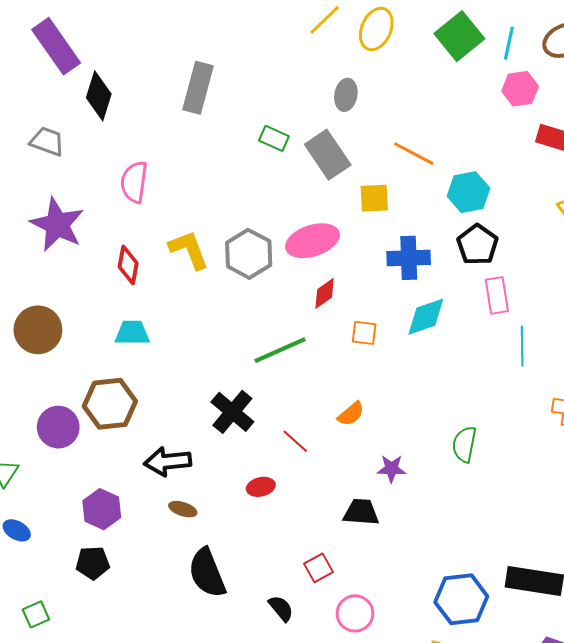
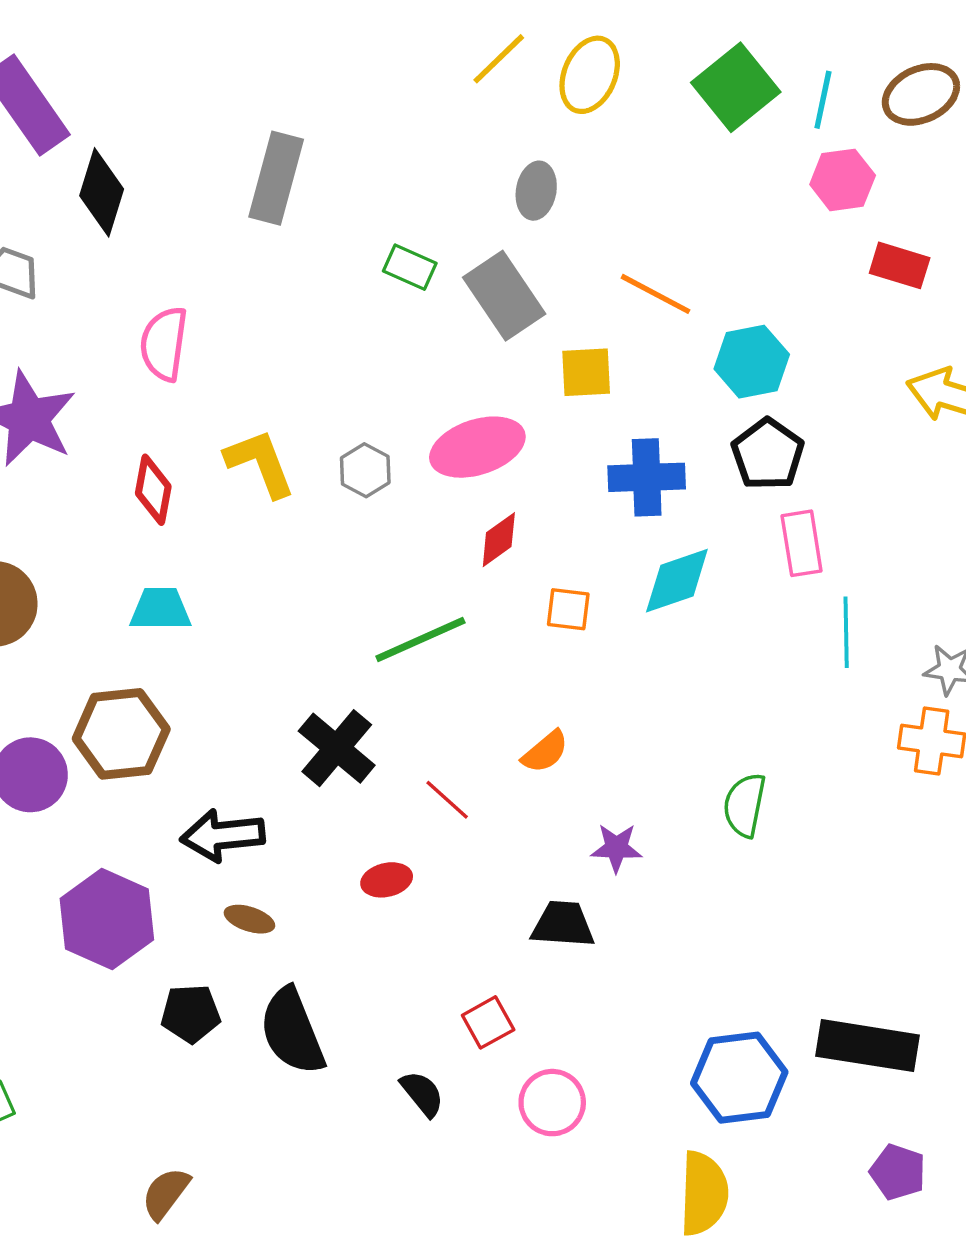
gray hexagon: (249, 254) -> (365, 470), size x0.6
purple hexagon: (102, 509) -> (107, 919), size x1.4
black pentagon: (93, 563) -> (191, 1014), moved

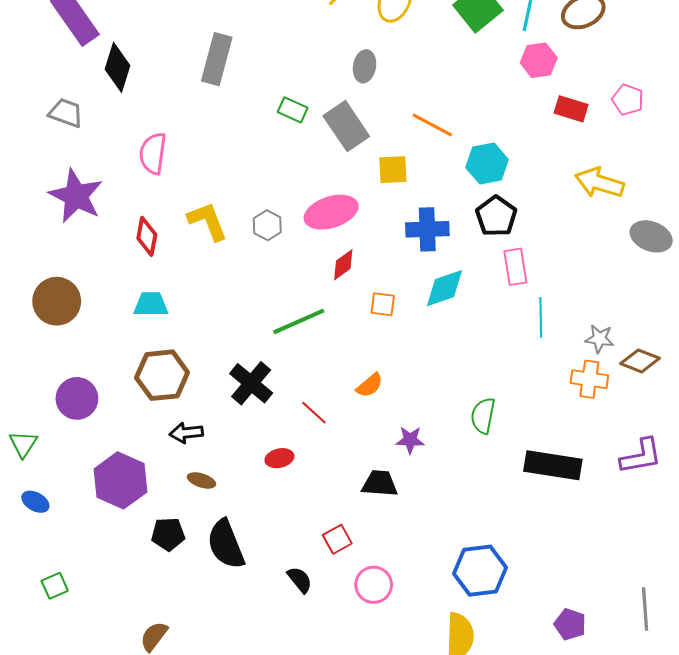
brown hexagon: (121, 734) -> (162, 375), moved
black arrow: (223, 835) -> (186, 433), size x0.7
black rectangle: (868, 1046) -> (553, 465), moved

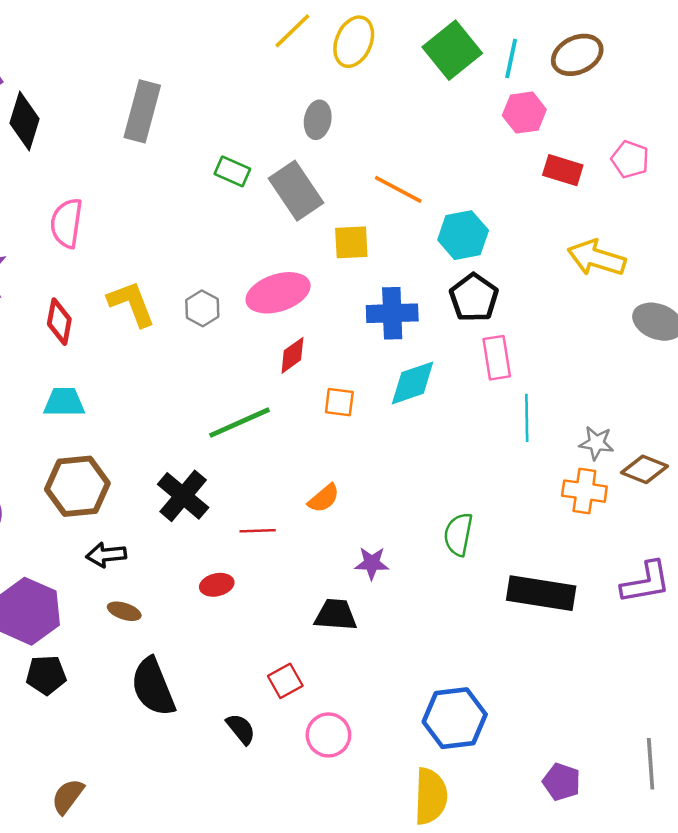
red line: (314, 413) -> (258, 531), turned -44
black pentagon: (168, 534) -> (46, 675), moved

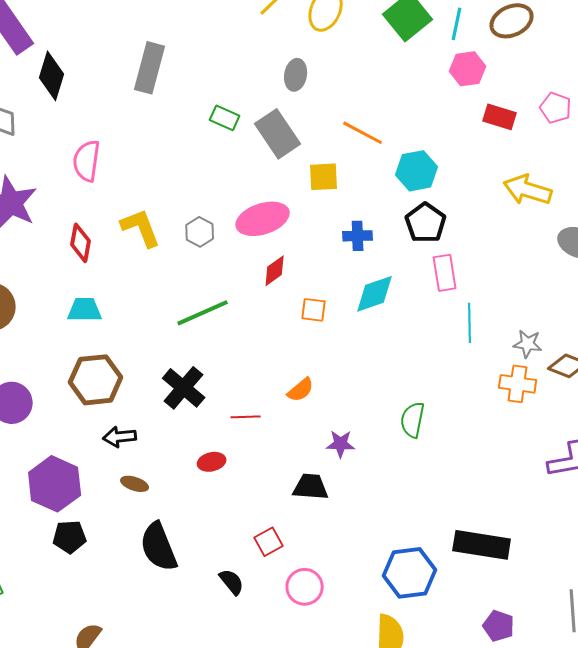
blue cross: (392, 313) -> (358, 236), size x0.7
green line: (240, 423) -> (203, 313), moved
black rectangle: (541, 593) -> (482, 545), moved

